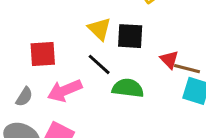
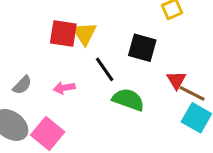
yellow triangle: (99, 29) -> (84, 33), moved
red square: (43, 54) -> (63, 34), moved
pink arrow: (65, 90) -> (64, 88), size x0.6

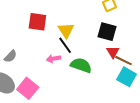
yellow triangle: (84, 33) -> (66, 30), moved
black square: (142, 48) -> (107, 32), moved
pink arrow: (64, 88) -> (53, 59), moved

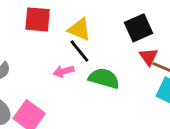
yellow triangle: (66, 30) -> (79, 29), turned -30
black square: (107, 32) -> (138, 28), turned -36

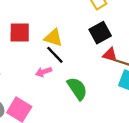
red triangle: (149, 57) -> (110, 55), turned -35
green semicircle: (104, 78) -> (77, 89), moved, turned 45

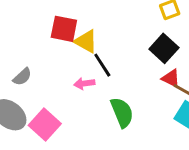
black square: (100, 33) -> (164, 48), turned -30
yellow triangle: (53, 38) -> (86, 41), moved

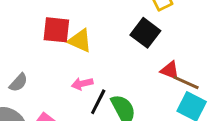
black square: (164, 48) -> (145, 33), moved
black line: (102, 65) -> (98, 102), moved, turned 65

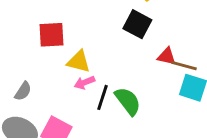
yellow triangle: (80, 41) -> (79, 62), moved

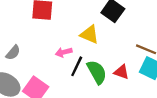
red triangle: (167, 56) -> (122, 72), moved
yellow triangle: (79, 62) -> (89, 34), moved

